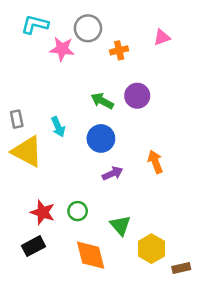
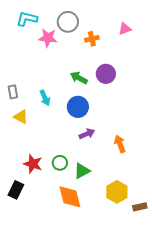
yellow triangle: (27, 151) -> (21, 117), size x0.6
orange arrow: (155, 162) -> (120, 144), moved
green triangle: (120, 225) -> (82, 171), moved, turned 42
black rectangle: (34, 246) -> (16, 190), moved, turned -36

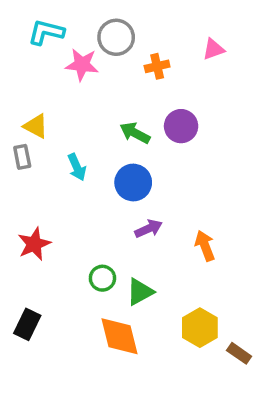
yellow triangle: (21, 117) -> (36, 126), moved
red star: (33, 164) -> (34, 244), moved, turned 30
brown rectangle: (140, 207) -> (239, 353), turned 48

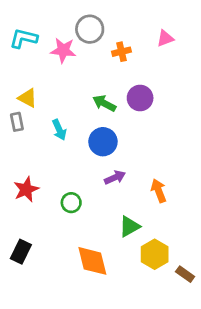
cyan L-shape: (46, 32) -> (24, 38), moved
green circle: (102, 278) -> (71, 203), moved
green triangle: (140, 292) -> (129, 226), moved

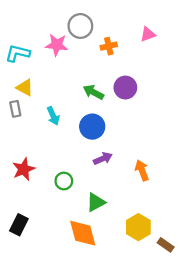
cyan L-shape: (24, 38) -> (18, 53), moved
green triangle: (129, 226) -> (96, 202), moved

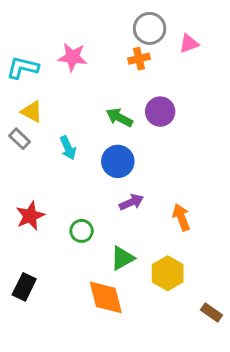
gray circle: (80, 26) -> (150, 28), moved
gray rectangle: (15, 109) -> (20, 139), turned -35
yellow hexagon: (138, 227) -> (168, 273), moved

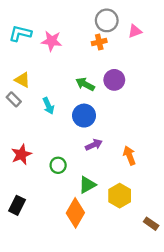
cyan L-shape: (23, 68) -> (20, 33), moved
orange diamond: (106, 297) -> (75, 213), turned 44

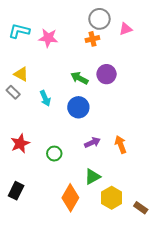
purple arrow: (94, 145) -> (92, 142), moved
green triangle: (87, 185) -> (92, 177), moved
yellow hexagon: (120, 196) -> (112, 198), moved

